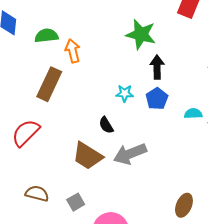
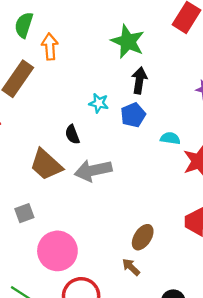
green semicircle: (46, 36) -> (24, 25), turned -75

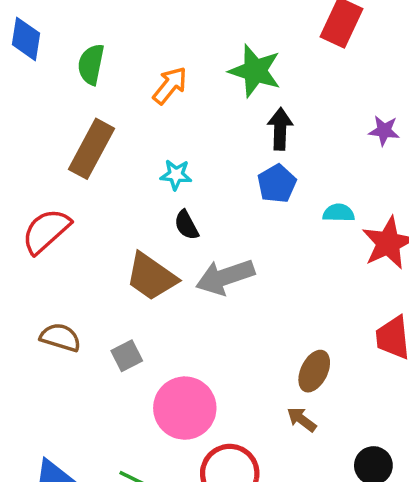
orange arrow: (50, 47) -> (170, 85), moved, turned 50
cyan star: (99, 103) -> (176, 175), moved

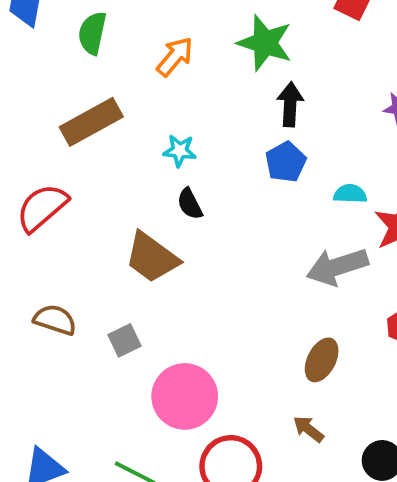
brown rectangle: (92, 149) -> (91, 122), turned 32
gray arrow: (225, 277) -> (337, 267), moved
brown arrow: (302, 419) -> (308, 429), moved

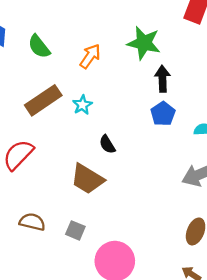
green semicircle: (92, 33) -> (39, 47), turned -45
cyan star: (180, 151) -> (82, 105), moved, turned -30
gray square: (125, 340) -> (75, 230), turned -36

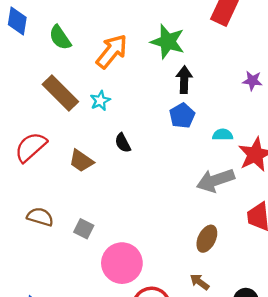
orange arrow: (90, 56) -> (112, 51), size x1.4
brown rectangle: (43, 100) -> (60, 93), turned 75
brown trapezoid: (87, 179) -> (81, 161), moved, size x0.7

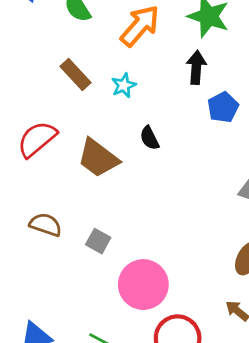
black arrow: (184, 80) -> (196, 67), moved
brown rectangle: (60, 93) -> (75, 74), size x0.7
brown trapezoid: (81, 161) -> (98, 158), size x1.4

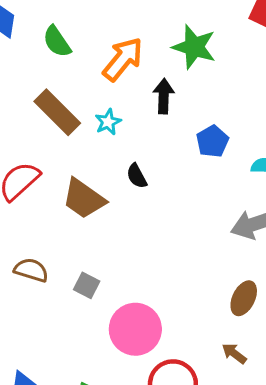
black arrow: (196, 67) -> (164, 96), moved
brown rectangle: (75, 74) -> (57, 112), size x1.4

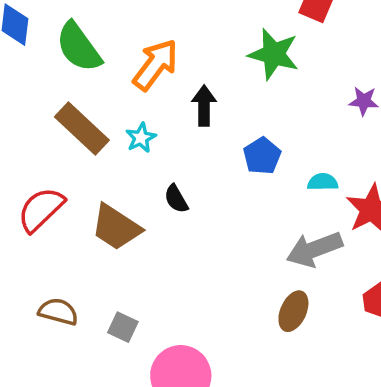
green semicircle: (57, 42) -> (79, 47), size x1.4
green star: (194, 47) -> (274, 54), moved
brown ellipse: (244, 298) -> (293, 311), moved

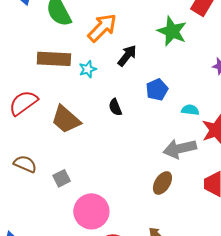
black arrow: (204, 106) -> (127, 56), turned 30
brown rectangle: (82, 129) -> (54, 59), turned -48
black semicircle: (176, 199) -> (115, 107), moved
gray square: (123, 327) -> (62, 178), turned 30

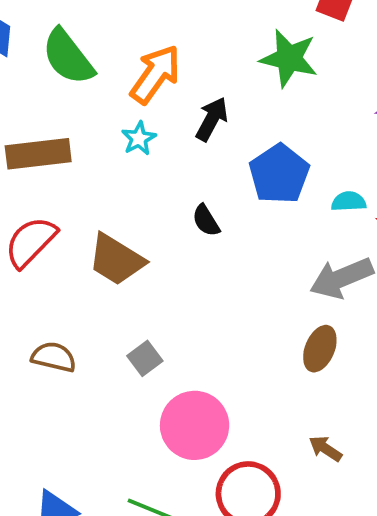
brown rectangle: (54, 59) -> (38, 154), moved
cyan star: (88, 69) -> (139, 138), moved
blue pentagon: (157, 90) -> (279, 174), size x1.4
gray square: (62, 178) -> (145, 358), moved

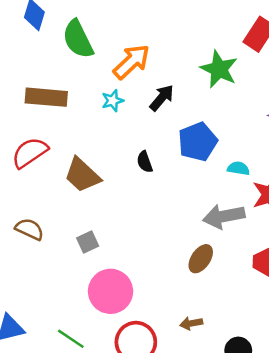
brown arrow: (325, 449) -> (191, 323), turned -55

